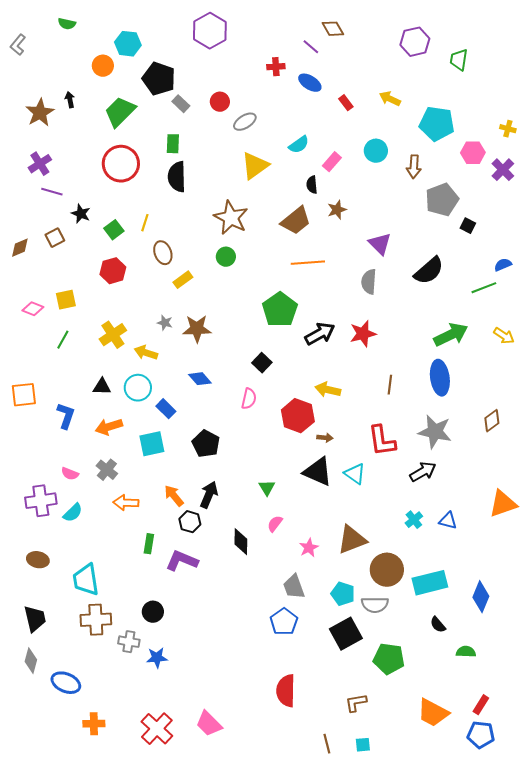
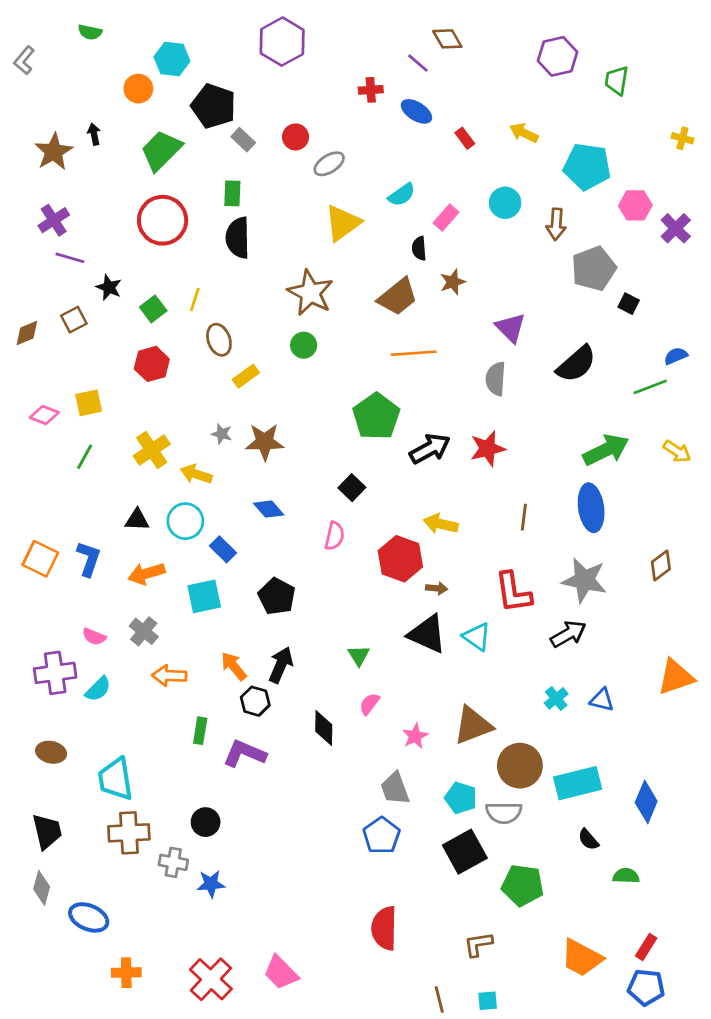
yellow cross: (508, 129) -> (682, 138), moved
orange square: (24, 395) -> (40, 559), moved, turned 32

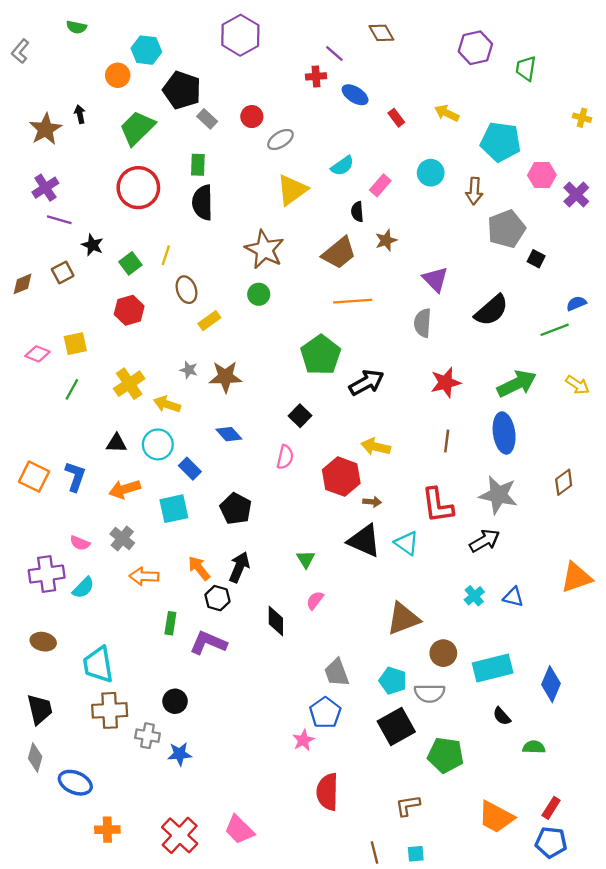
purple line: (418, 63) -> (334, 53), moved
red star: (488, 449) -> (446, 383), moved
pink star: (415, 736) -> (303, 740), moved
brown circle: (520, 766) -> (443, 653), size x0.7

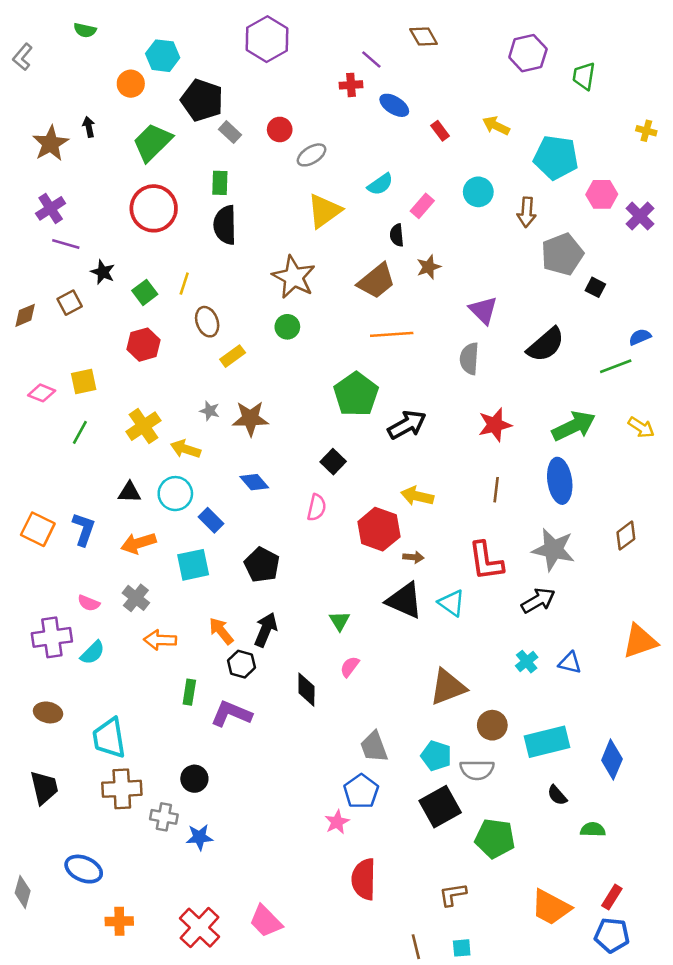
gray diamond: (35, 757) -> (23, 892), moved

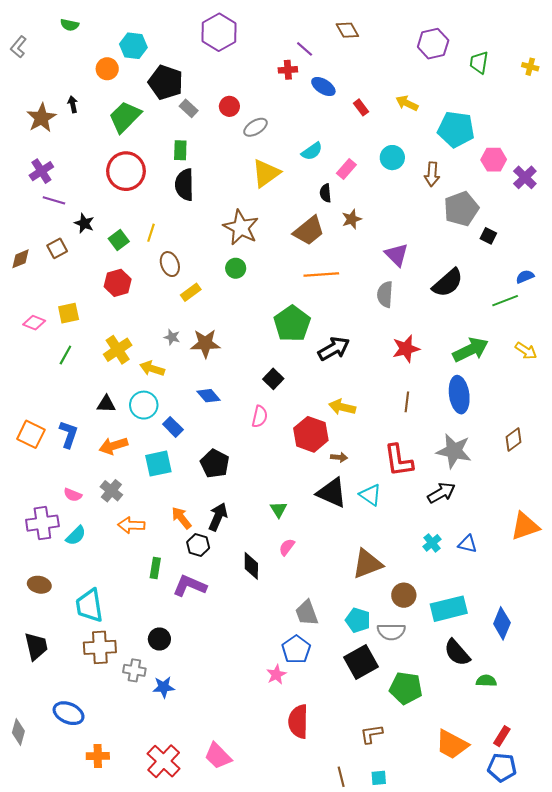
yellow cross: (646, 131) -> (530, 67), moved
black semicircle: (557, 795) -> (457, 653), size x1.6

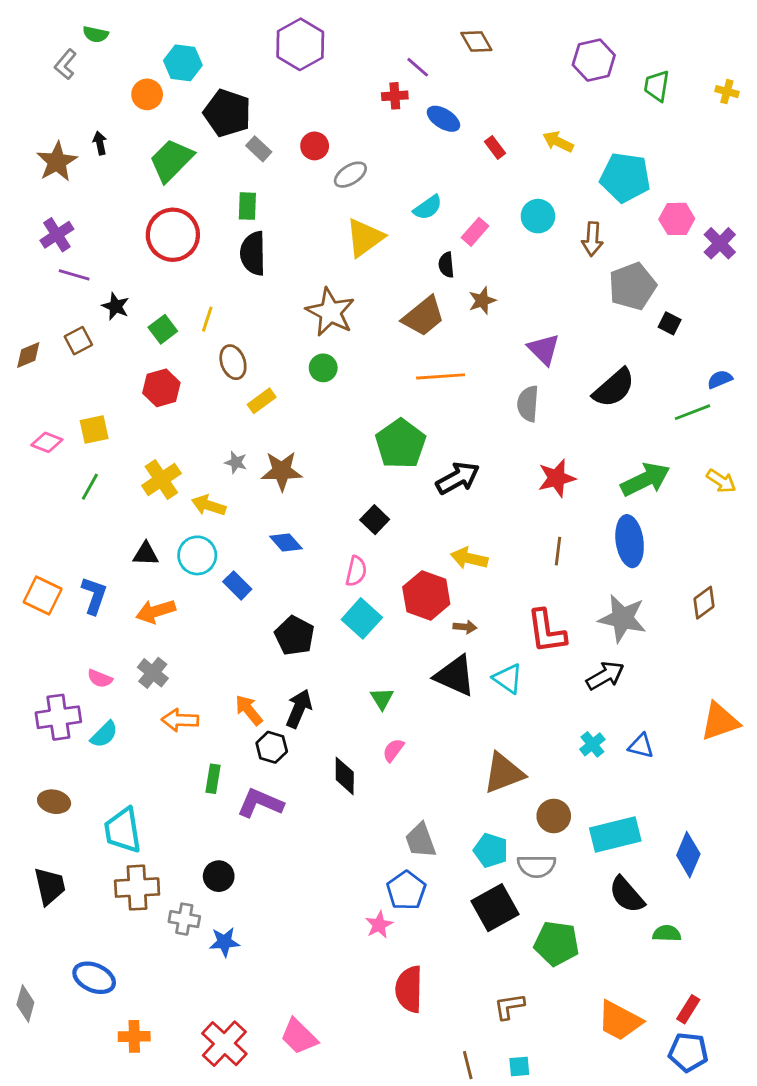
gray L-shape: (18, 47) -> (65, 64), moved
cyan square: (158, 464) -> (362, 618), moved, turned -36

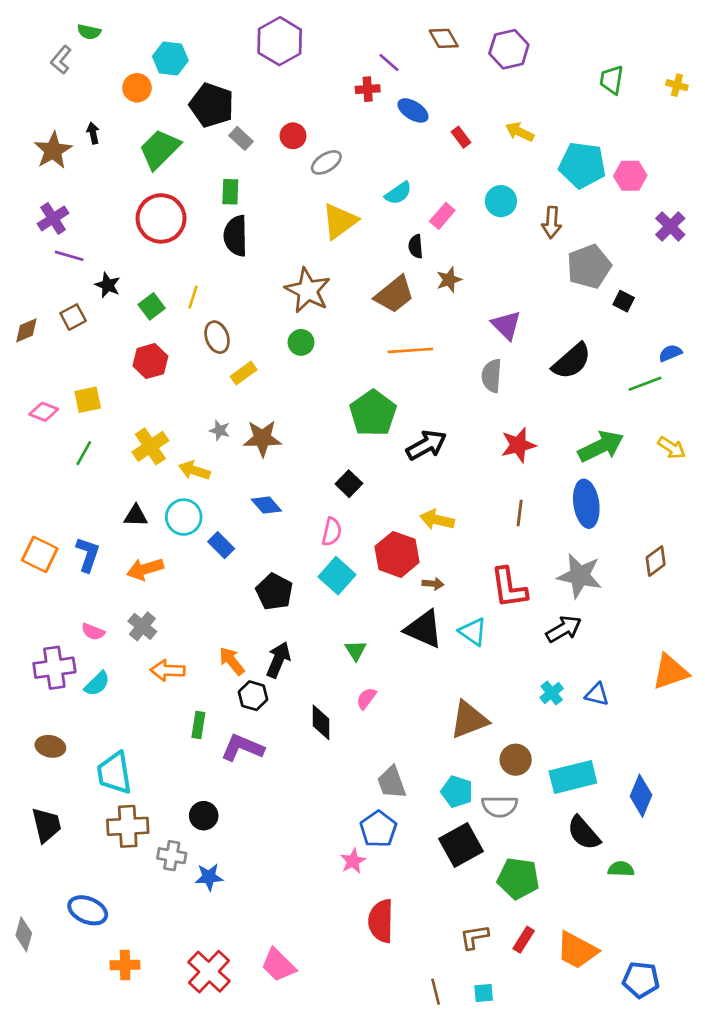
purple hexagon: (594, 60) -> (509, 49), moved
pink hexagon: (677, 219) -> (630, 176), moved
red rectangle: (688, 1009) -> (524, 940), moved

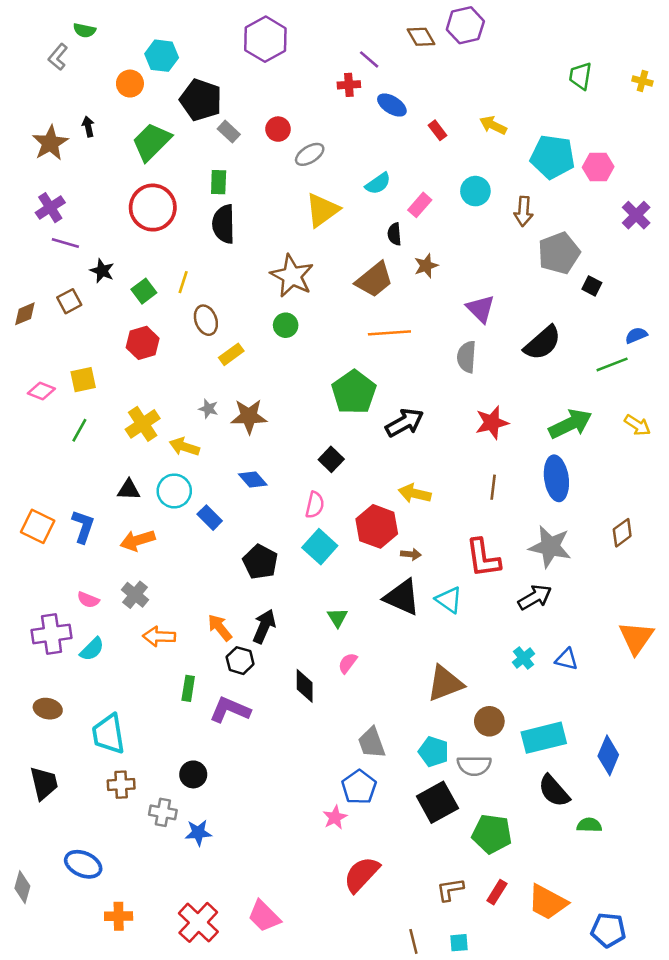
purple hexagon: (509, 49) -> (465, 25), moved
orange triangle: (670, 672) -> (636, 638), turned -36
brown cross: (128, 826) -> (121, 785), size x0.7
red semicircle: (381, 921) -> (362, 874), turned 42

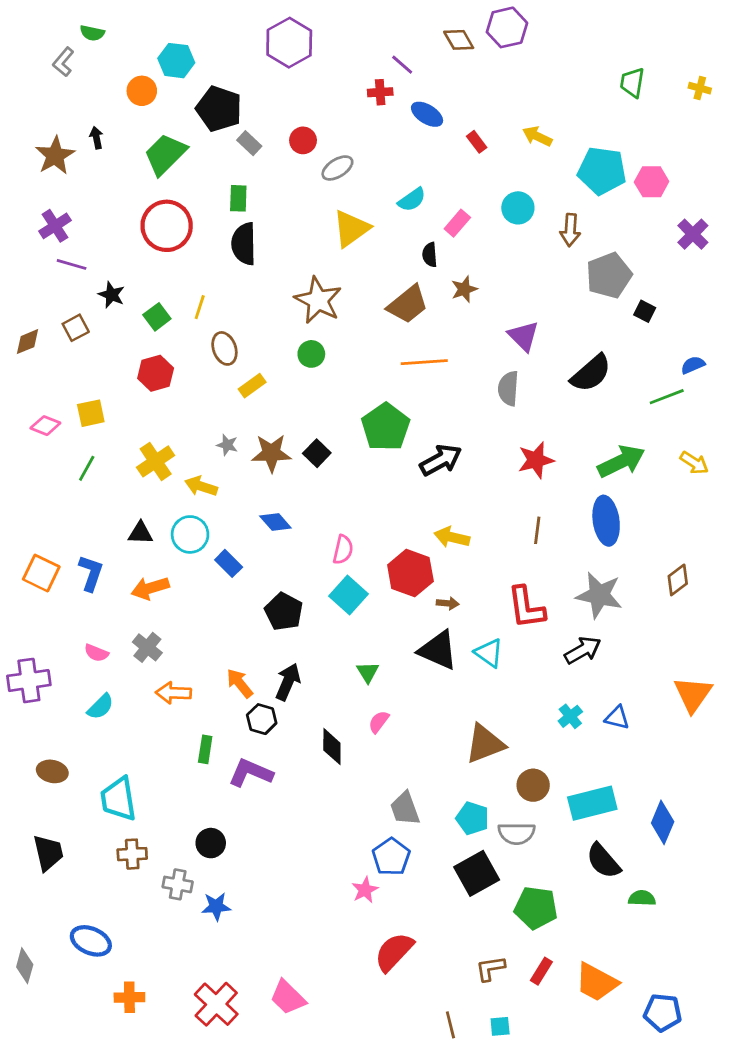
black square: (331, 459) -> (317, 453), moved
purple cross: (52, 634) -> (29, 680), moved

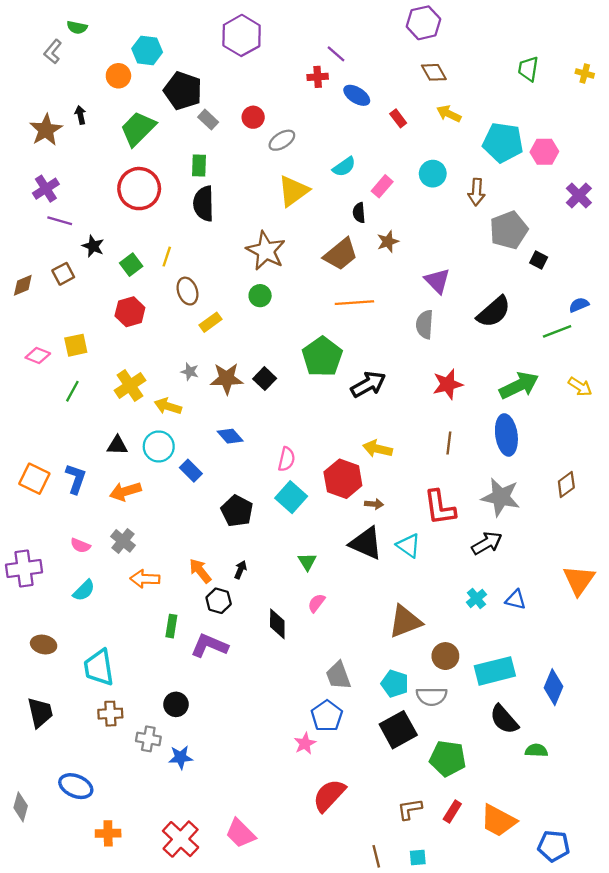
brown diamond: (459, 40) -> (434, 72), moved
black arrow: (288, 682) -> (240, 570), size x0.6

